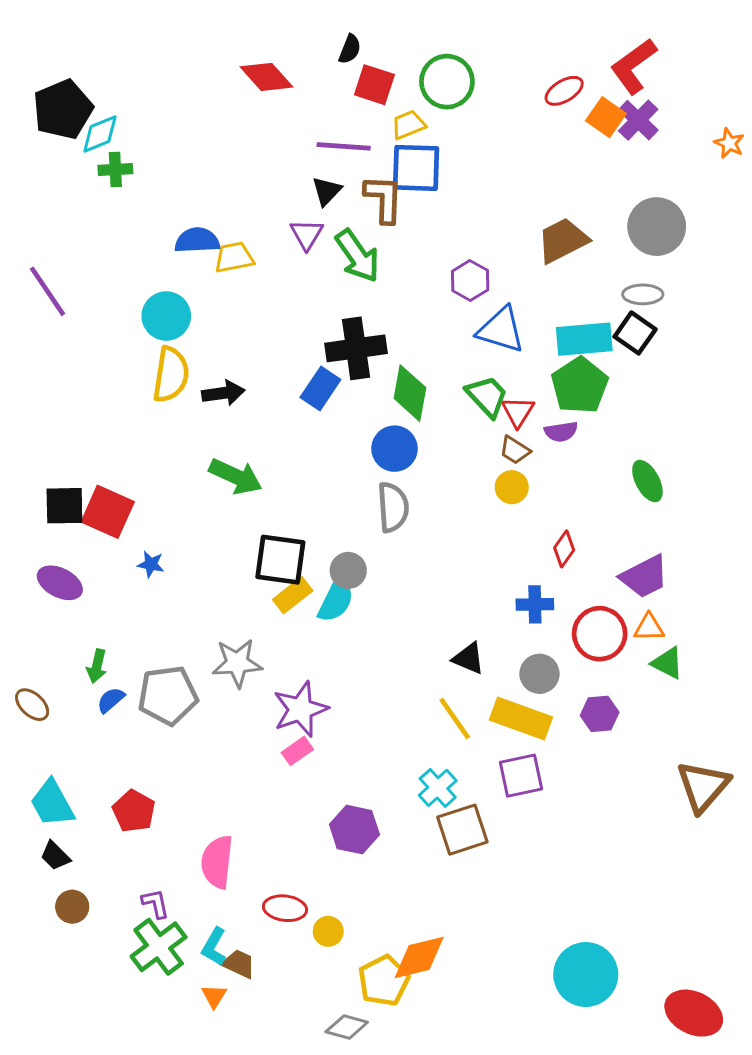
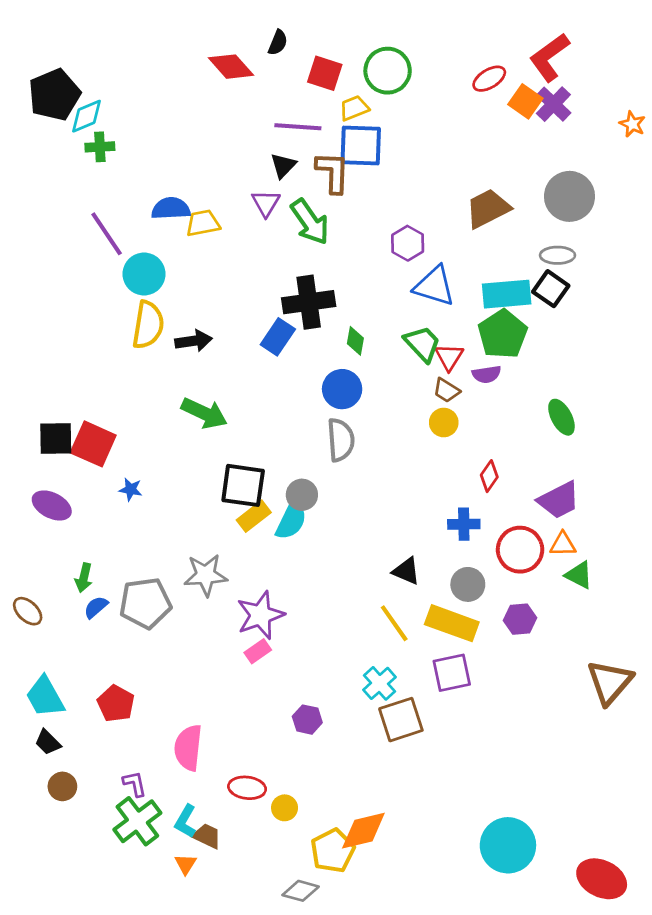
black semicircle: (350, 49) -> (278, 43), moved
purple line: (48, 291) -> (107, 234), moved
green diamond: (410, 393) -> (355, 341), size x0.6
purple hexagon: (354, 830) -> (307, 720), size x0.7

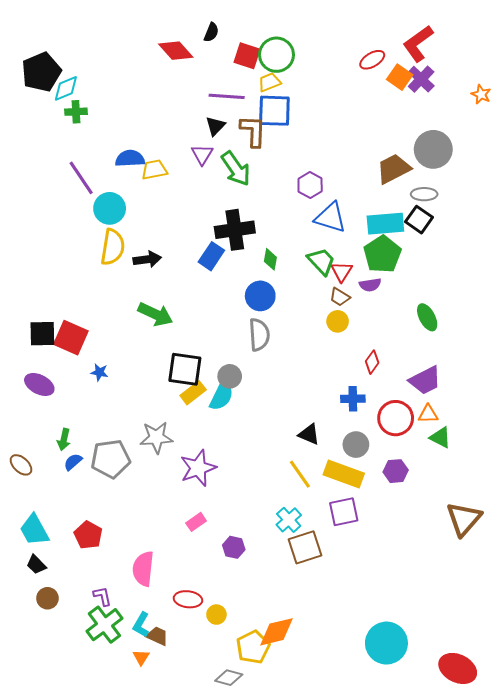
green circle: (388, 71) -> (277, 55), moved
brown trapezoid: (488, 208) -> (394, 169), moved
pink rectangle: (258, 651) -> (196, 522), moved

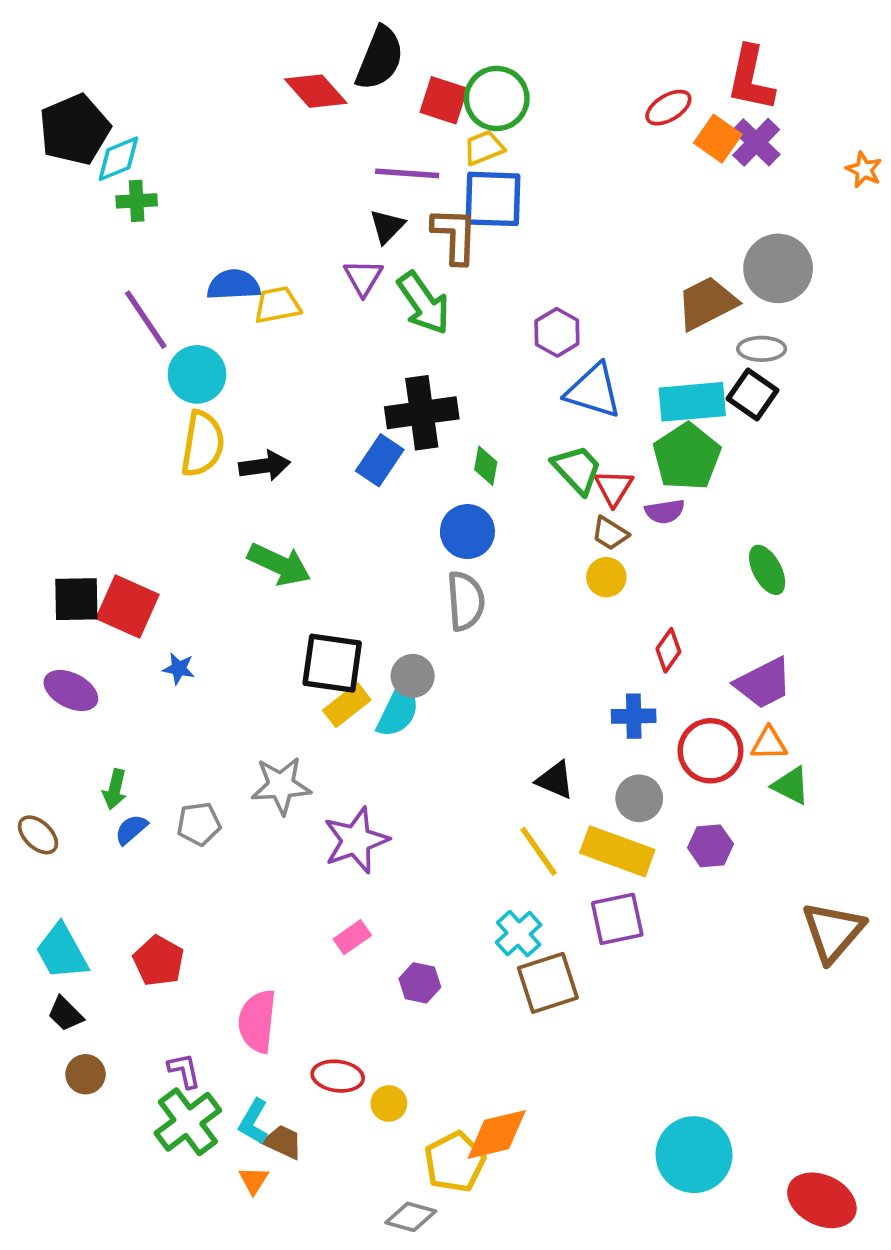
black semicircle: (211, 32) -> (380, 58), size x1.8
red L-shape: (418, 43) -> (751, 78), turned -42
gray pentagon: (111, 459) -> (199, 824), size x0.6

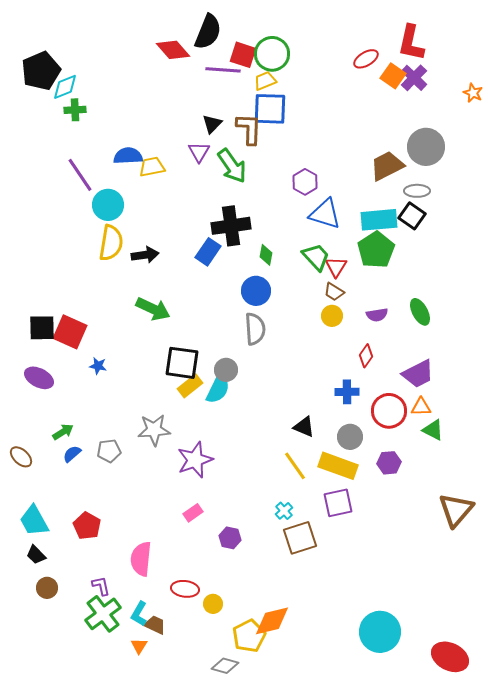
purple line: (407, 173) -> (223, 70), moved
purple semicircle: (665, 511) -> (377, 315), moved
green arrow: (115, 789) -> (63, 432), turned -135
cyan cross: (519, 934) -> (284, 511), size x0.7

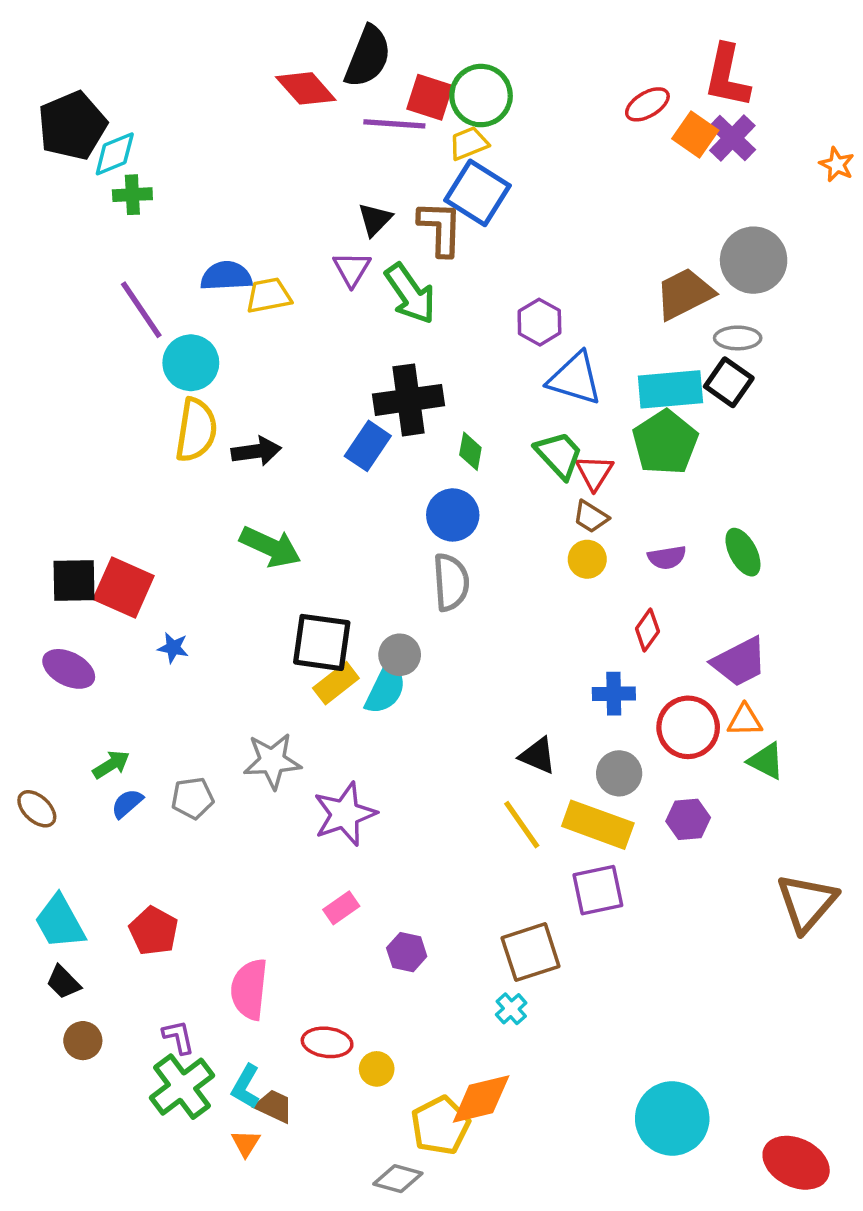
blue square: (270, 109) -> (478, 193), turned 30
cyan cross: (284, 511) -> (511, 1009), moved

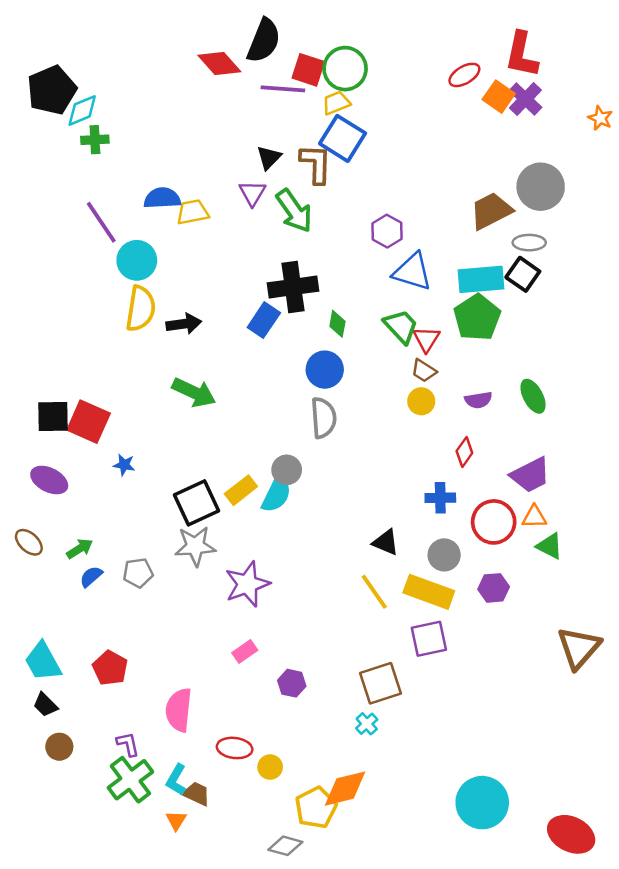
black square: (322, 642) -> (196, 503), moved, turned -33
brown ellipse: (37, 809) -> (29, 542), moved

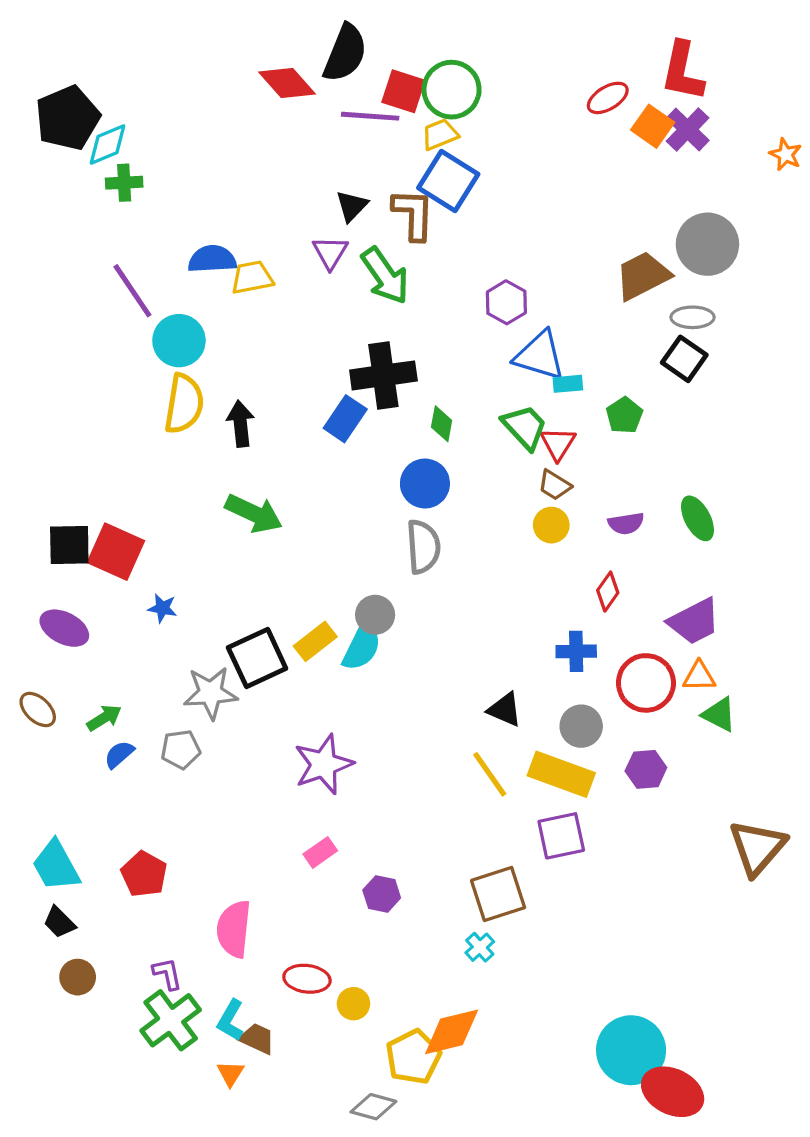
cyan rectangle: (481, 279) -> (568, 384), moved, size x0.5
green pentagon: (477, 317) -> (624, 415), size x0.6
black arrow: (184, 324) -> (240, 424), turned -88
gray star: (195, 546) -> (211, 693), moved
red ellipse: (571, 834) -> (673, 1092), moved

